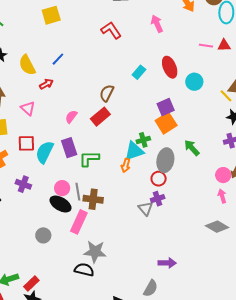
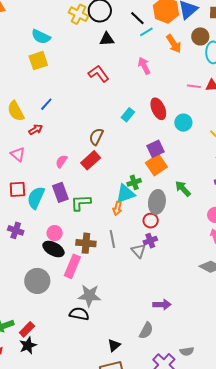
gray line: (78, 192) -> (112, 239), moved
gray circle: (43, 235) -> (37, 281), size x1.6

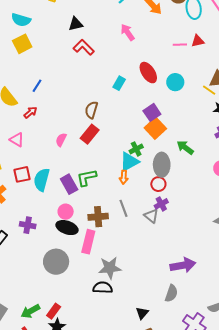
black triangle: (107, 39) -> (76, 24), moved
purple rectangle: (60, 192) -> (69, 184), moved
purple cross: (16, 230) -> (28, 225), moved
purple arrow: (162, 305) -> (183, 265), size x1.4

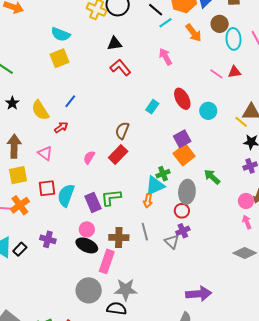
pink line: (180, 45) -> (216, 74), turned 32
gray circle: (56, 262) -> (89, 290), moved

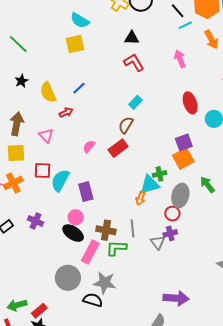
cyan rectangle: (152, 107) -> (136, 102), moved
green L-shape: (111, 198) -> (116, 248), moved

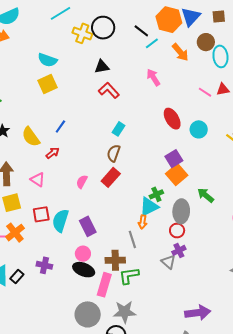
gray line: (133, 228) -> (132, 239), moved

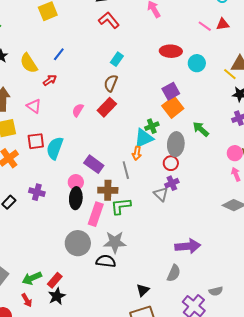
red ellipse: (172, 119) -> (171, 51), turned -60
purple rectangle: (88, 226) -> (94, 164), moved, turned -30
black ellipse: (84, 270) -> (76, 198), turned 70

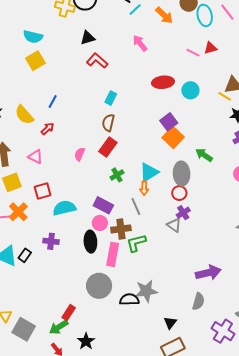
green cross: (152, 126) -> (117, 175), moved
cyan semicircle: (55, 148) -> (64, 208), moved, turned 65
pink circle: (76, 182) -> (100, 223), moved
gray star: (115, 242) -> (146, 291), moved
red rectangle: (55, 280) -> (69, 313), moved

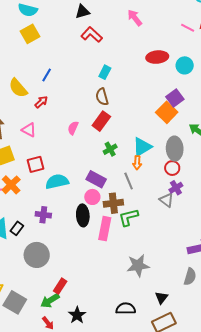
purple square: (169, 122) -> (175, 98), moved
brown semicircle: (108, 123) -> (102, 97), turned -30
gray circle: (99, 286) -> (37, 255), moved
black semicircle: (129, 299) -> (126, 309), moved

